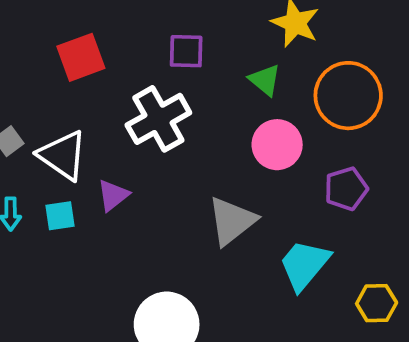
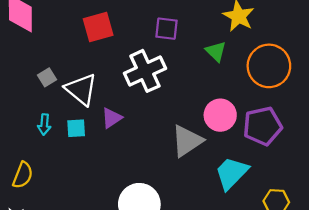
pink circle: (277, 145) -> (220, 115), moved
purple pentagon: (346, 189) -> (263, 126), size x1.4

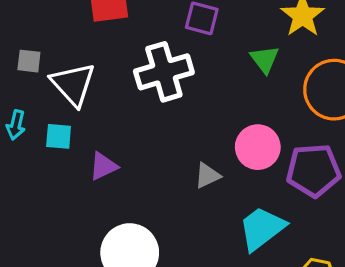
gray square: (47, 77) -> (29, 61), turned 30
purple triangle: (112, 118) -> (103, 166), moved
gray triangle: (187, 141) -> (207, 176), size x0.6

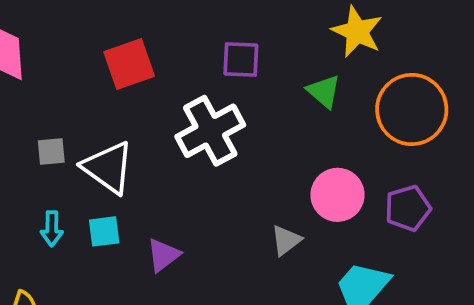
purple pentagon: (313, 170) -> (408, 208), size x0.7

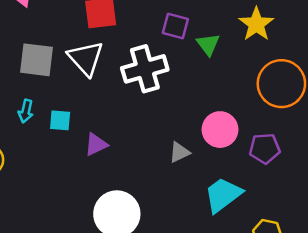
green triangle: (324, 91) -> (208, 44), moved
gray square: (51, 152) -> (36, 60), size x1.8
white triangle: (108, 168) -> (86, 58), moved

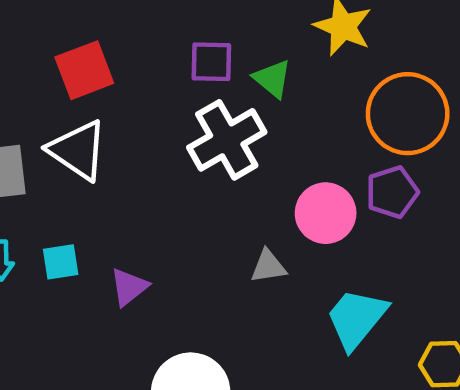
white cross: (145, 69) -> (227, 140), moved
purple pentagon: (265, 148) -> (392, 192), moved
gray triangle: (179, 152) -> (268, 266), turned 30

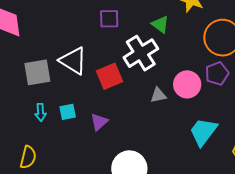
purple square: (211, 62) -> (109, 19), moved
red square: (84, 70) -> (109, 76), moved
gray triangle: (268, 266) -> (158, 95), moved

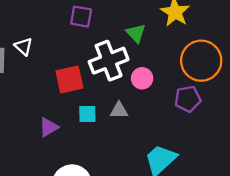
white triangle: (73, 61) -> (23, 46), moved, size x0.6
pink circle: (187, 84) -> (142, 78), moved, size x0.7
cyan square: (68, 112) -> (87, 114), moved

